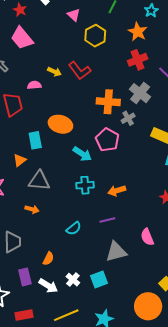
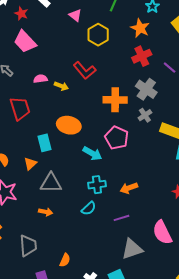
yellow arrow: (54, 72) -> (61, 86), moved
pink semicircle: (34, 85) -> (40, 79), moved
gray cross: (128, 118) -> (145, 115), moved
cyan semicircle: (74, 228) -> (89, 208), moved
pink semicircle: (147, 237) -> (162, 232), size x1.4

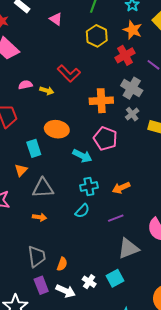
orange star: (140, 28) -> (133, 30), moved
yellow hexagon: (98, 35) -> (97, 36), moved
gray trapezoid: (28, 246) -> (37, 256), moved

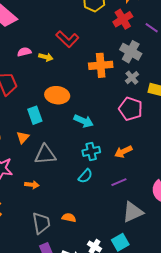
pink pentagon: (105, 139) -> (131, 109), moved
orange arrow: (40, 217) -> (32, 185), moved
orange semicircle: (62, 264) -> (69, 218), moved, turned -96

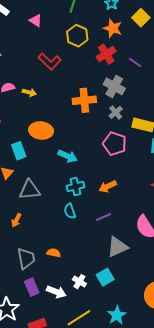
red L-shape: (67, 39) -> (50, 61), moved
cyan semicircle: (85, 176) -> (70, 211), turned 119
orange arrow: (32, 185) -> (16, 220), turned 112

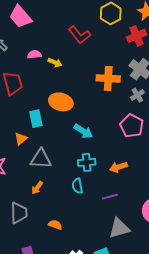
orange arrow: (16, 220) -> (37, 188), moved
gray trapezoid: (26, 258) -> (19, 213), moved

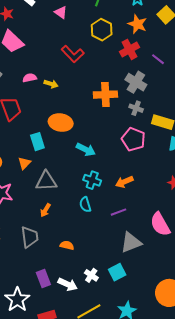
gray cross: (137, 95) -> (136, 108), turned -32
cyan cross: (87, 162) -> (92, 180), turned 30

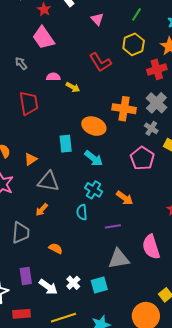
orange ellipse: (61, 123) -> (94, 126), moved
cyan rectangle: (37, 142) -> (66, 144), moved
orange arrow: (124, 182) -> (125, 198), turned -132

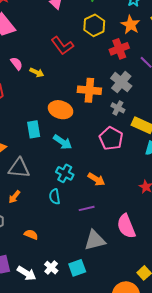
pink semicircle: (53, 77) -> (16, 64), turned 56

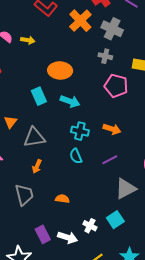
orange cross: (89, 90) -> (80, 21), moved, turned -35
gray cross: (118, 108) -> (105, 56), moved

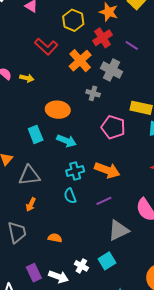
gray cross: (105, 56) -> (93, 93), moved
orange arrow: (112, 129) -> (107, 170), size x1.4
cyan cross: (80, 131) -> (75, 171), turned -30

